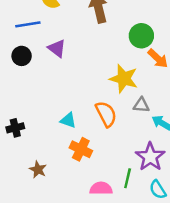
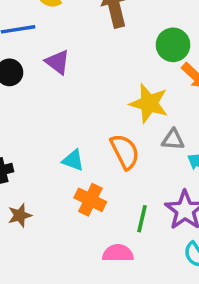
brown star: (38, 169) -> (20, 215), moved, turned 30
green line: (128, 178) -> (142, 219), moved

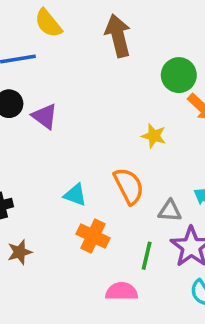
purple triangle: (58, 62) -> (45, 116), moved
yellow star: (149, 103) -> (154, 136), size x0.6
gray triangle: (173, 140) -> (170, 211), moved

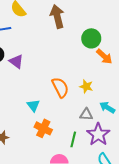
yellow star: (154, 136) -> (86, 86), moved
orange semicircle: (129, 186) -> (60, 87), moved
cyan triangle: (75, 195) -> (33, 105), turned 32

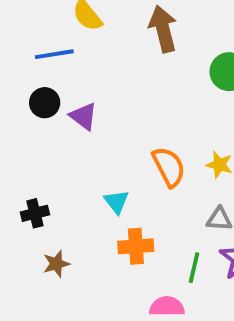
orange cross: (43, 128) -> (136, 246), turned -30

